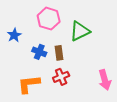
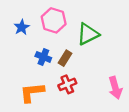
blue star: (14, 35) -> (22, 27), moved
brown rectangle: (59, 53) -> (65, 58), turned 40

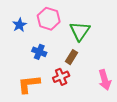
green triangle: (88, 34) -> (80, 31), turned -30
brown rectangle: (65, 58) -> (71, 57), moved

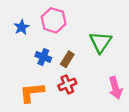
green triangle: (80, 31) -> (101, 42), moved
brown rectangle: (71, 57) -> (67, 59), moved

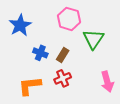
pink hexagon: (54, 20) -> (69, 19), moved
blue star: (22, 27) -> (20, 25), size x1.5

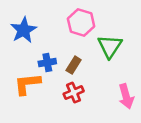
blue cross: (40, 53) -> (47, 63), turned -32
orange L-shape: (30, 86) -> (27, 84), moved

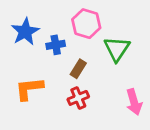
blue cross: (47, 63) -> (56, 45), moved

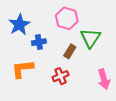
blue cross: (56, 45) -> (39, 42), moved
brown rectangle: (78, 69) -> (70, 51), moved

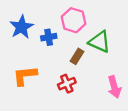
green triangle: (90, 38) -> (100, 42), turned -40
blue cross: (39, 42) -> (49, 37), moved

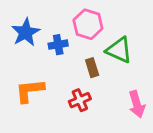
brown rectangle: (77, 56) -> (92, 68), turned -49

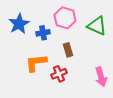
green triangle: (119, 50) -> (97, 26), moved
orange L-shape: (30, 91) -> (36, 63), moved

